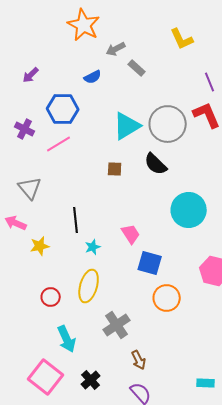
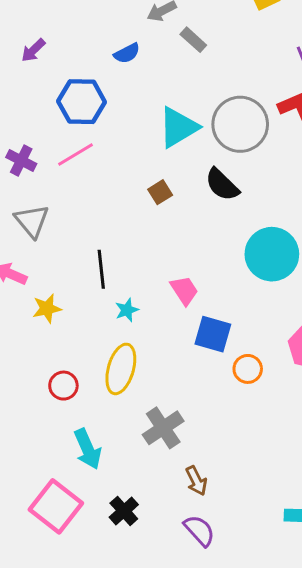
purple cross: (25, 129) -> (21, 161), moved
brown square: (115, 169) -> (160, 192), turned -35
orange circle: (167, 298) -> (248, 369), moved, size x0.7

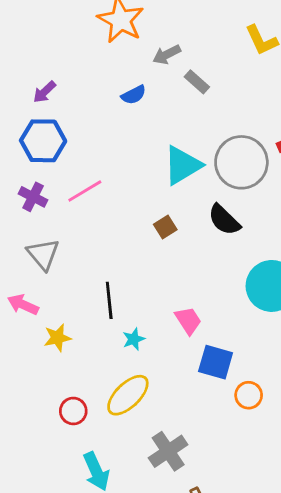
blue hexagon: (82, 102) -> (43, 141), moved
yellow ellipse: (121, 369) -> (128, 395), turned 30

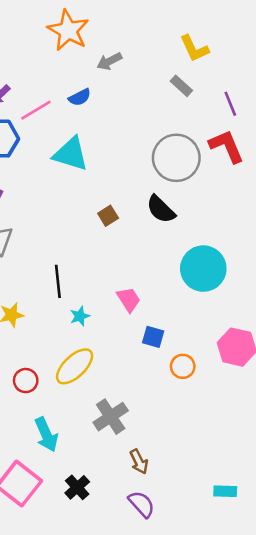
gray rectangle: (197, 82) -> (181, 86), moved
cyan triangle: (182, 165) -> (71, 154), moved, turned 48
pink line: (85, 191) -> (36, 110), moved
blue square: (216, 362) -> (153, 337), size x0.7

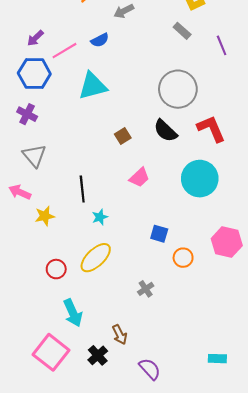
red L-shape: (226, 146) -> (211, 129), moved
cyan triangle: (71, 154) -> (93, 86), turned -32
pink trapezoid: (129, 299) -> (139, 178), moved, turned 80
gray cross: (111, 417) -> (146, 289), moved, size x0.6
brown arrow: (139, 462) -> (120, 335), moved

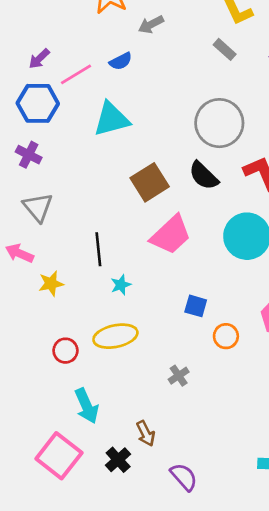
brown square: (123, 136) -> (150, 182), size x1.8
pink trapezoid: (139, 178) -> (171, 235), size x1.6
yellow ellipse: (96, 258) -> (115, 336), turned 32

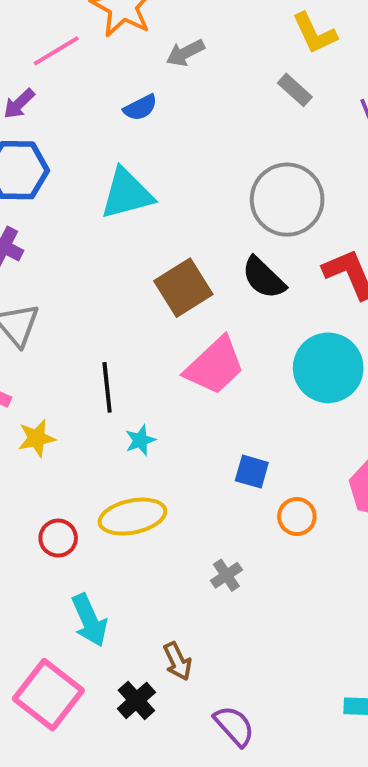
pink line: (76, 74) -> (56, 51), moved

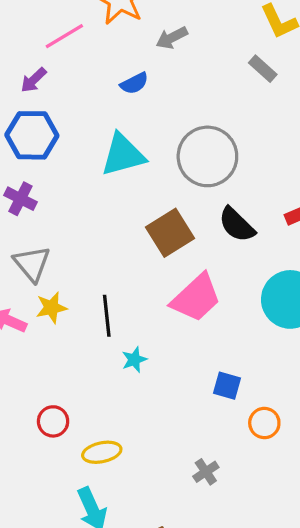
gray circle: (287, 200) -> (207, 156), moved
yellow star: (37, 438) -> (51, 308), moved
yellow ellipse: (133, 517) -> (102, 452), moved, size x0.7
red circle: (58, 538) -> (53, 421), moved

